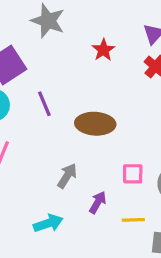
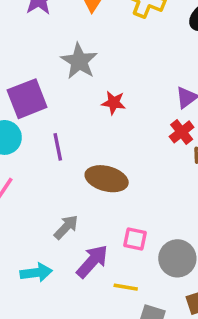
red star: (103, 50) -> (114, 103), moved, turned 30
purple arrow: (98, 202) -> (92, 261), size x1.5

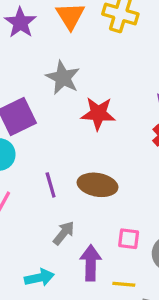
red star: (114, 103) -> (98, 114), size x1.5
purple line: (58, 147) -> (51, 185), moved
purple arrow: (92, 261) -> (91, 263), turned -36

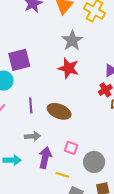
gray star: (63, 78) -> (72, 41), moved
gray arrow: (64, 233) -> (33, 136), turned 35

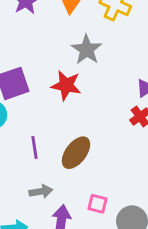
red star: (68, 68) -> (66, 85), moved
brown ellipse: (59, 111) -> (76, 153), turned -70

